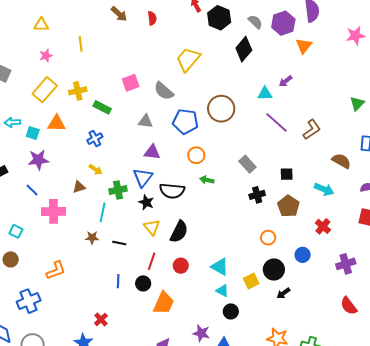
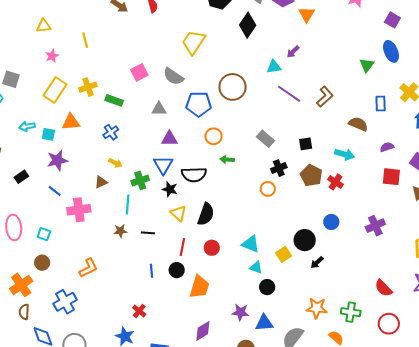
red cross: (323, 226) -> (335, 182), moved
orange circle: (268, 238) -> (268, 189), moved
red semicircle: (349, 306) -> (384, 288), moved

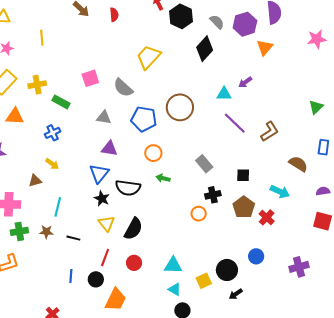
green cross: (140, 180) -> (19, 231), moved
cyan triangle: (251, 244) -> (173, 265), turned -30

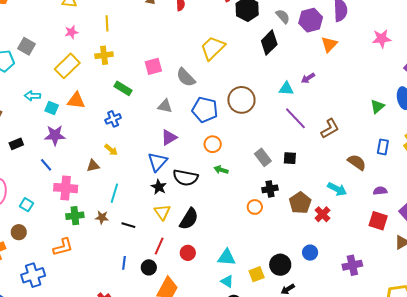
yellow cross: (37, 85) -> (104, 55), moved
purple triangle: (109, 149) -> (169, 137), turned -42
black square: (243, 175) -> (290, 158), moved

